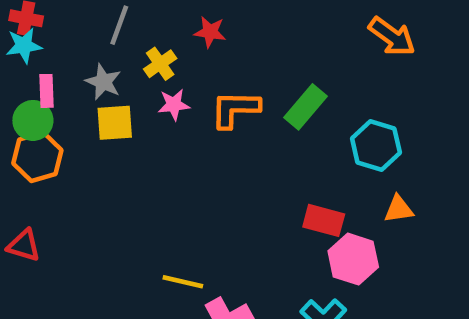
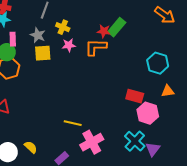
red star: (210, 32) -> (104, 31), moved
yellow cross: (160, 64) -> (63, 27), turned -32
green rectangle: (306, 107) -> (117, 27), moved

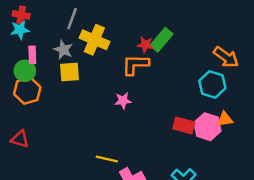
orange arrow: (165, 15) -> (226, 57), moved
yellow cross: (63, 27) -> (94, 40), size x1.6
pink star: (69, 45) -> (123, 101), moved
pink hexagon: (148, 113) -> (207, 127), moved

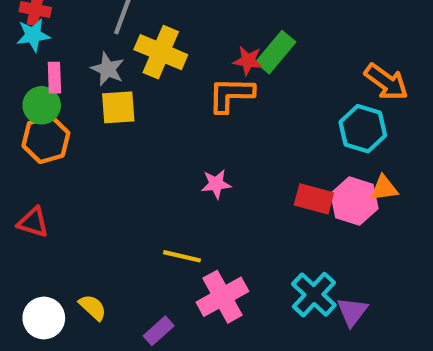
pink star: (123, 101) -> (216, 184), moved

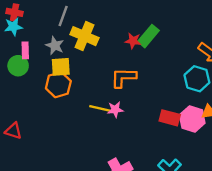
orange L-shape: (231, 95) -> (124, 78), moved
orange hexagon: (46, 139) -> (58, 85), moved
yellow line: (182, 256) -> (100, 108), moved

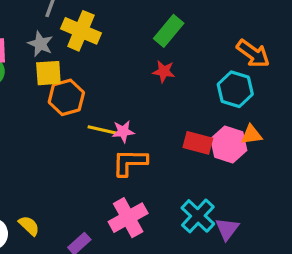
red star: (133, 41) -> (164, 71), moved
orange L-shape: (124, 78) -> (130, 162), moved
orange hexagon: (58, 85) -> (66, 97), moved

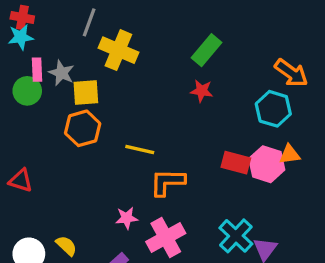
gray star: (40, 44) -> (61, 73), moved
orange hexagon: (66, 97) -> (83, 128), moved
pink star: (123, 131) -> (127, 218), moved

